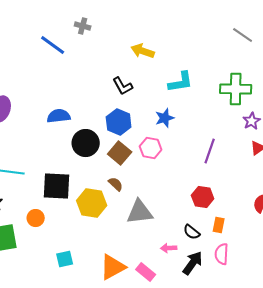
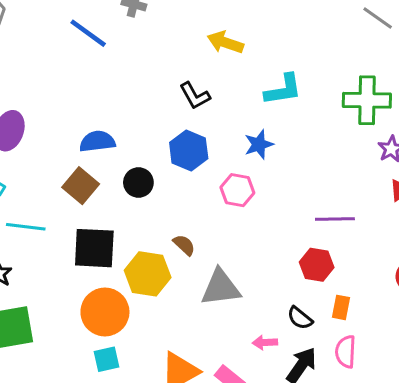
black circle: (86, 143) -> (138, 183), size x0.7
purple line: (210, 151) -> (335, 219), moved, turned 70
brown square: (120, 153) -> (81, 186), moved
orange circle: (36, 218) -> (105, 312), moved, size x1.8

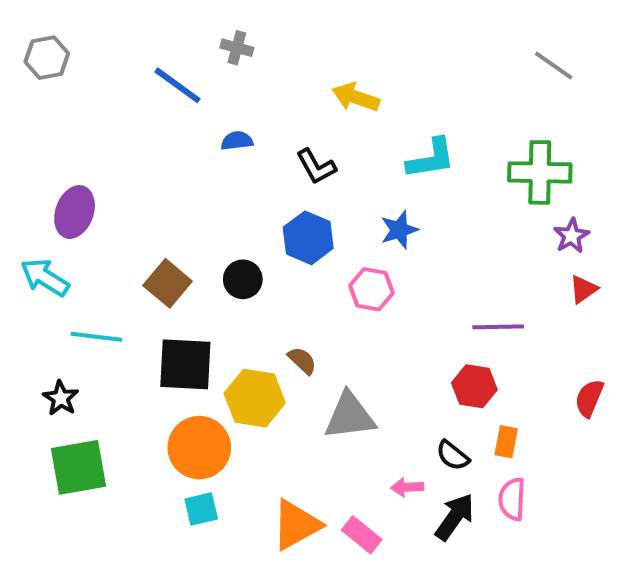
blue semicircle: (97, 141) -> (237, 141), moved, size x0.7

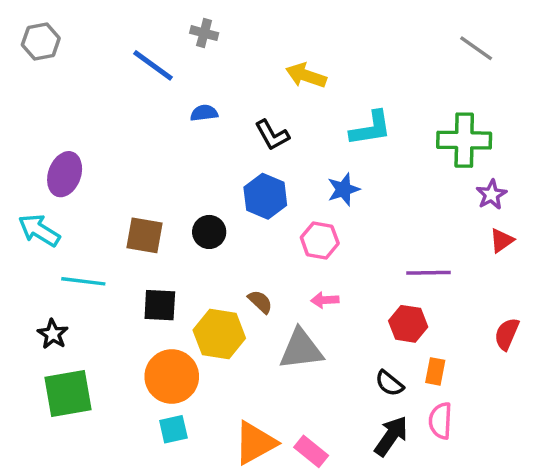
brown square: (168, 283) -> (145, 235), turned -30
black square: (185, 364) -> (160, 305), size x0.7
pink arrow: (407, 487) -> (325, 300), moved

